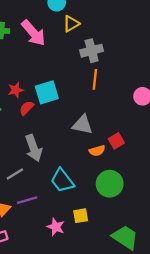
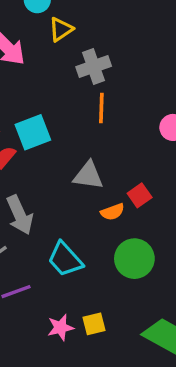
yellow square: (81, 216) -> (94, 324), moved
pink star: (56, 227) -> (60, 327), turned -30

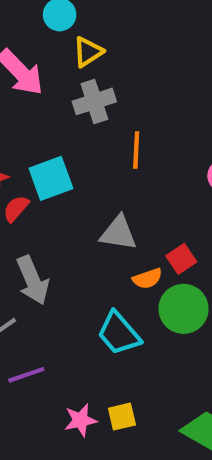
gray cross: (94, 66) -> (94, 101), moved
cyan trapezoid: (65, 259) -> (119, 333), moved
green circle: (134, 259) -> (184, 309), moved

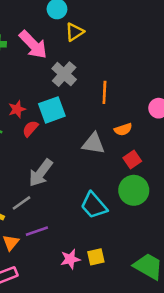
gray cross: (94, 101) -> (64, 74), moved, turned -30
orange semicircle: (147, 279) -> (123, 129), moved
gray arrow: (33, 280) -> (41, 173), turned 60

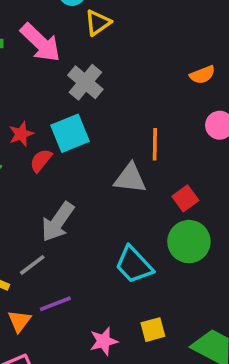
orange line: (104, 92) -> (155, 144), moved
orange semicircle: (123, 129) -> (202, 75), moved
yellow square: (96, 257) -> (153, 330), moved

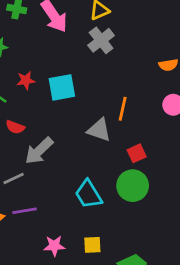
gray cross: (85, 82) -> (101, 40), moved
red semicircle: (41, 160) -> (15, 127), moved, turned -120

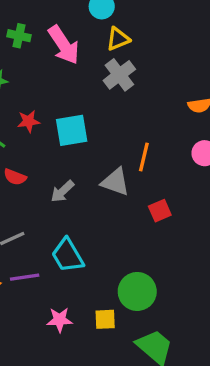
gray arrow: (39, 151) -> (62, 191), moved, size x0.7
green circle: (133, 186) -> (137, 291), moved
cyan trapezoid: (88, 194) -> (67, 255), moved

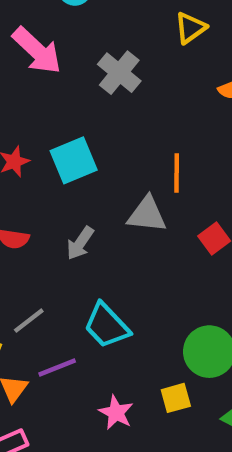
yellow triangle: (118, 39) -> (190, 28), moved
pink star: (60, 320) -> (116, 413), turned -30

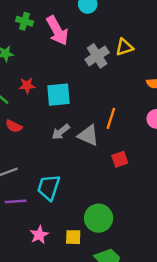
yellow triangle: (190, 28) -> (124, 47), moved
gray arrow: (80, 243) -> (61, 132), moved
cyan trapezoid: (107, 326) -> (49, 187), turned 44

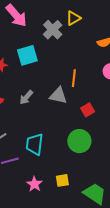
cyan square: (59, 95) -> (27, 55), moved
gray arrow: (61, 132) -> (26, 97), moved
green circle: (99, 218) -> (79, 141), moved

